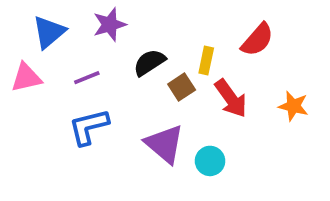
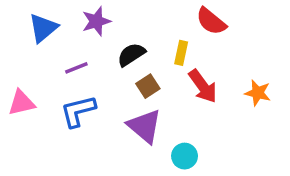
red semicircle: (257, 40) -> (211, 21), moved, turned 88
pink triangle: (26, 78) -> (21, 103), moved
brown square: (182, 87) -> (148, 86), moved
cyan circle: (210, 161) -> (185, 156), moved

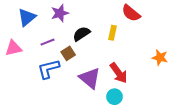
brown square: (148, 86) -> (68, 53), moved
red arrow: (203, 86) -> (119, 73), moved
pink triangle: (21, 103) -> (13, 48), moved

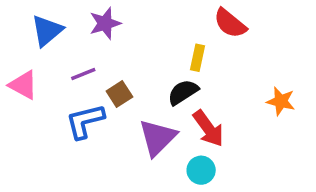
black semicircle: (81, 34) -> (183, 92), moved
pink triangle: (13, 48) -> (23, 85), turned 42
purple triangle: (90, 78) -> (158, 138), turned 35

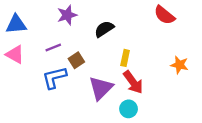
red semicircle: (230, 23) -> (164, 15), moved
blue triangle: (47, 31) -> (16, 24), moved, turned 35
yellow rectangle: (197, 58) -> (125, 58), moved
black semicircle: (183, 92) -> (104, 29), moved

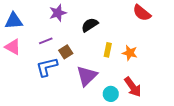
orange star: (179, 65) -> (130, 53), moved
red arrow: (133, 82) -> (133, 87), moved

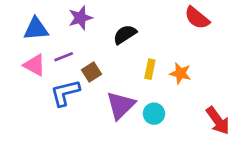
blue triangle: (14, 21) -> (36, 29), moved
pink triangle: (13, 47) -> (35, 65), moved
red arrow: (133, 87) -> (218, 121), moved
cyan circle: (111, 94) -> (154, 114), moved

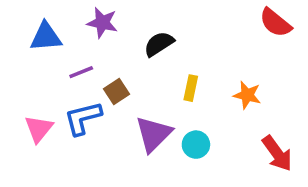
purple star: (80, 18) -> (102, 23), turned 30
red semicircle: (197, 18) -> (275, 23), moved
pink triangle: (35, 65) -> (39, 129), moved, turned 40
orange star: (180, 73) -> (247, 95), moved

